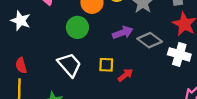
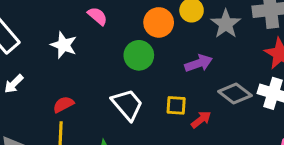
gray diamond: (150, 40) -> (235, 94), moved
red semicircle: (21, 65) -> (63, 104), turned 77

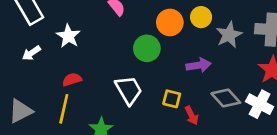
white star: (64, 45) -> (68, 36), moved
red arrow: (201, 119) -> (192, 115), turned 90

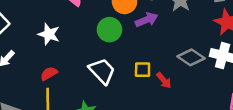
white star: (68, 36) -> (49, 34), moved
purple arrow: (199, 65) -> (147, 20), moved

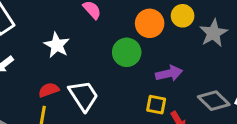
purple arrow: (147, 20) -> (169, 73), moved
white trapezoid: (102, 71) -> (83, 96), moved

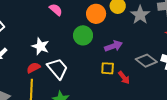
white star: (57, 45) -> (40, 46), moved

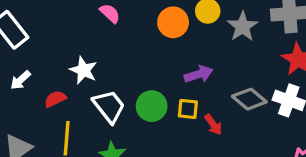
green circle: (83, 35) -> (152, 106), moved
red semicircle: (33, 68) -> (55, 99), moved

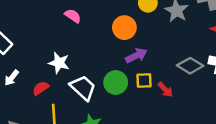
orange circle: (173, 22) -> (124, 28), moved
purple arrow: (199, 74) -> (136, 56), moved

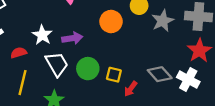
purple arrow: (136, 56) -> (72, 38), moved
red arrow: (165, 90) -> (131, 89), turned 63

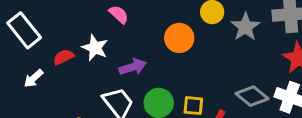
white star: (42, 35) -> (95, 48), moved
red semicircle: (19, 53) -> (63, 57), moved

